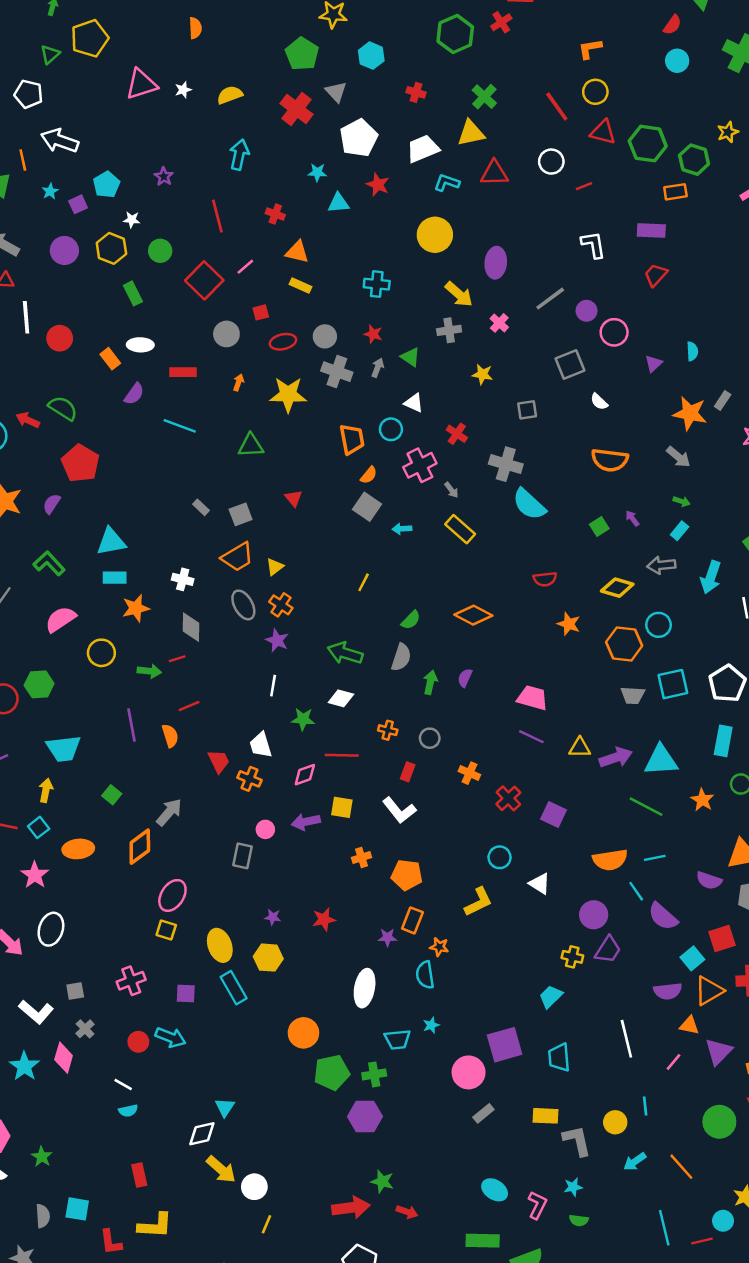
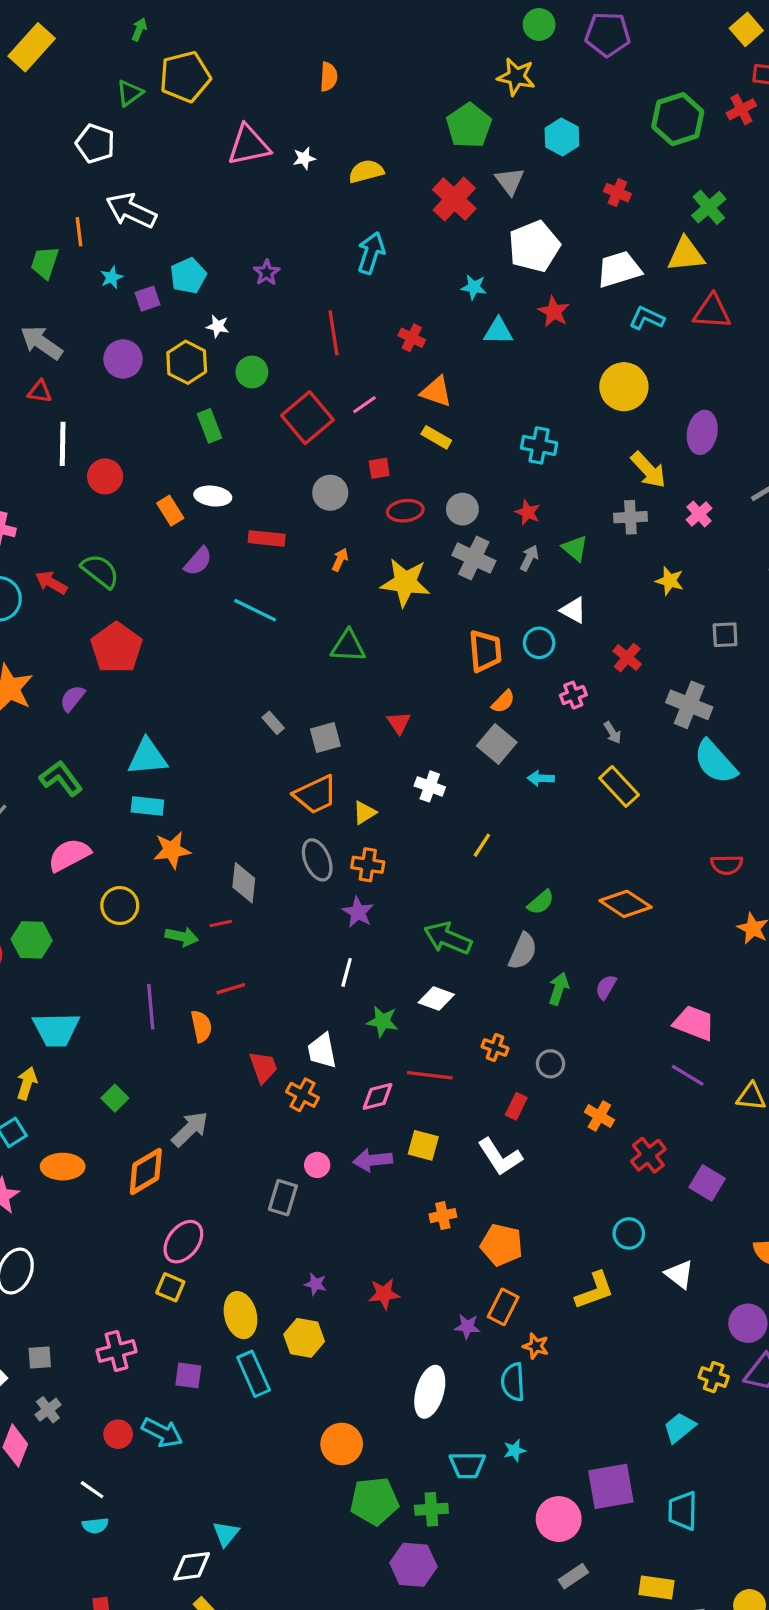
pink cross: (420, 465) -> (573, 695), size x0.6
white cross: (183, 579) -> (430, 786), moved
orange cross: (281, 605) -> (368, 865), turned -30

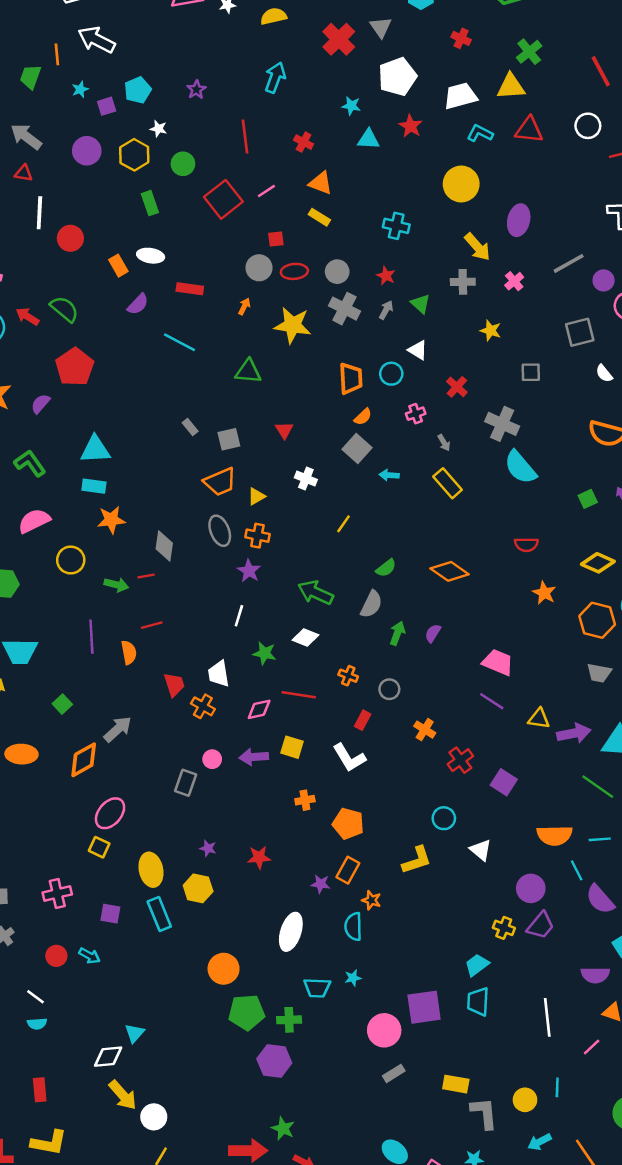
gray circle: (330, 493) -> (259, 268), moved
cyan arrow: (162, 1433) -> (89, 956), size x0.7
cyan trapezoid: (683, 1511) -> (478, 1002), moved

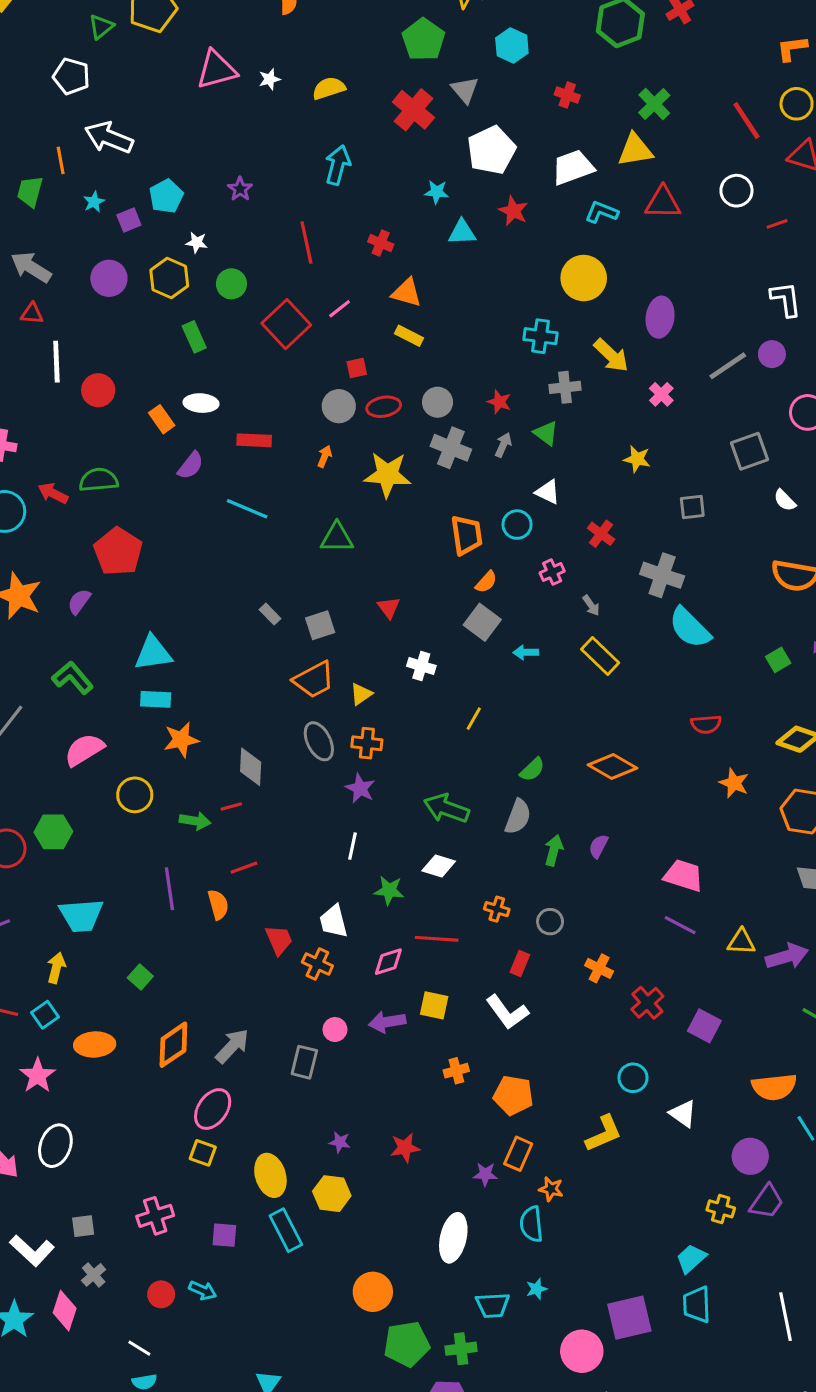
cyan cross: (396, 226) -> (541, 336), moved
purple circle: (604, 280) -> (772, 354), moved
gray cross: (463, 282) -> (565, 387), moved
green semicircle: (64, 309) -> (99, 480), turned -40
gray arrow: (118, 729) -> (232, 1046), moved

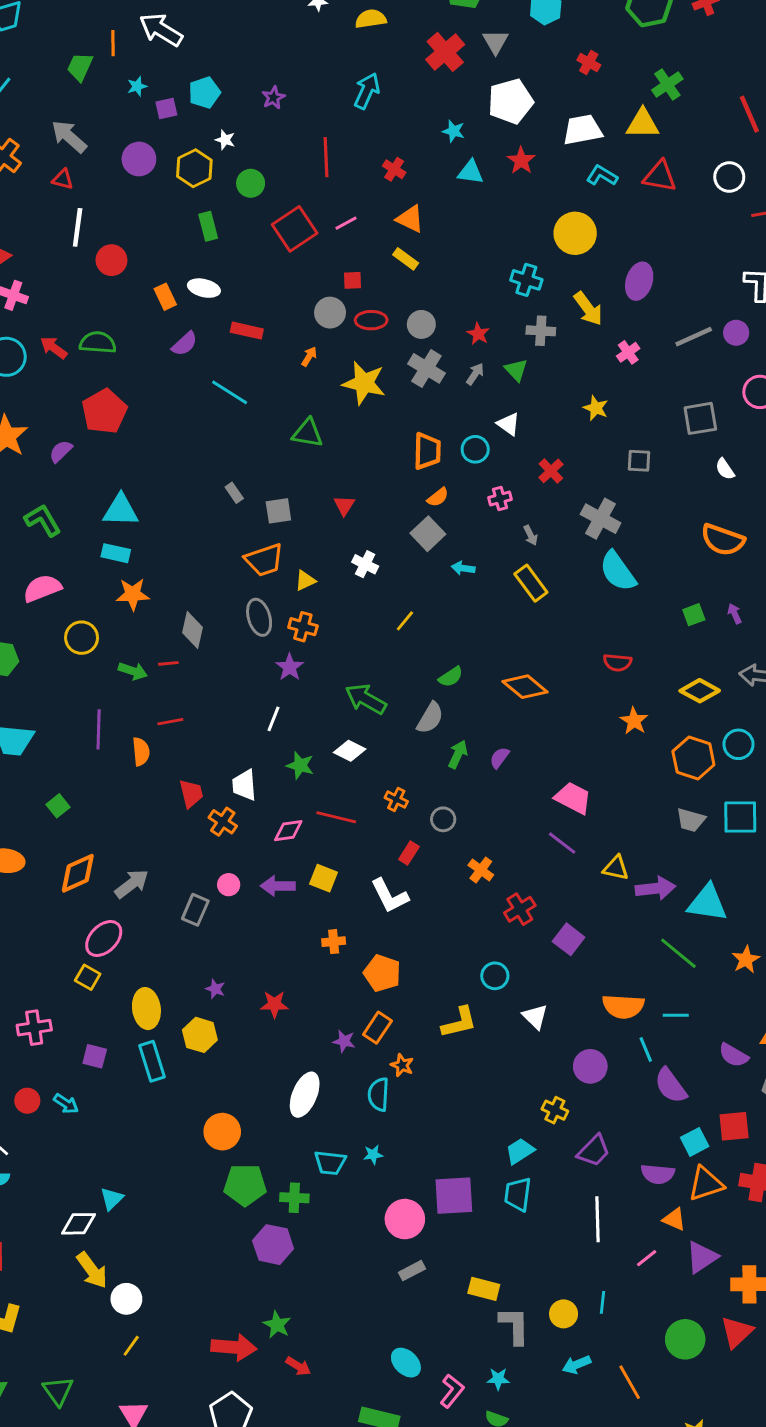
purple trapezoid: (767, 1202) -> (594, 1151), moved

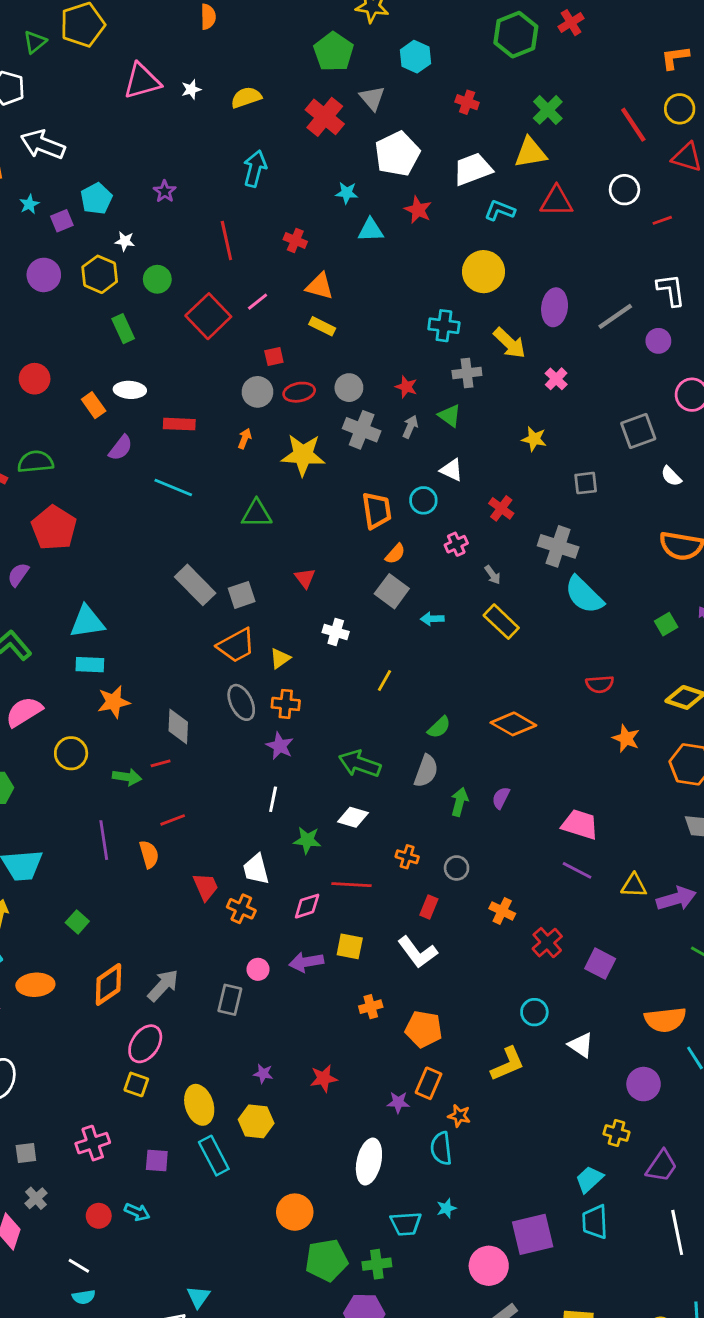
gray line: (694, 337) -> (615, 316), moved
gray rectangle: (234, 493) -> (195, 585), size x2.0

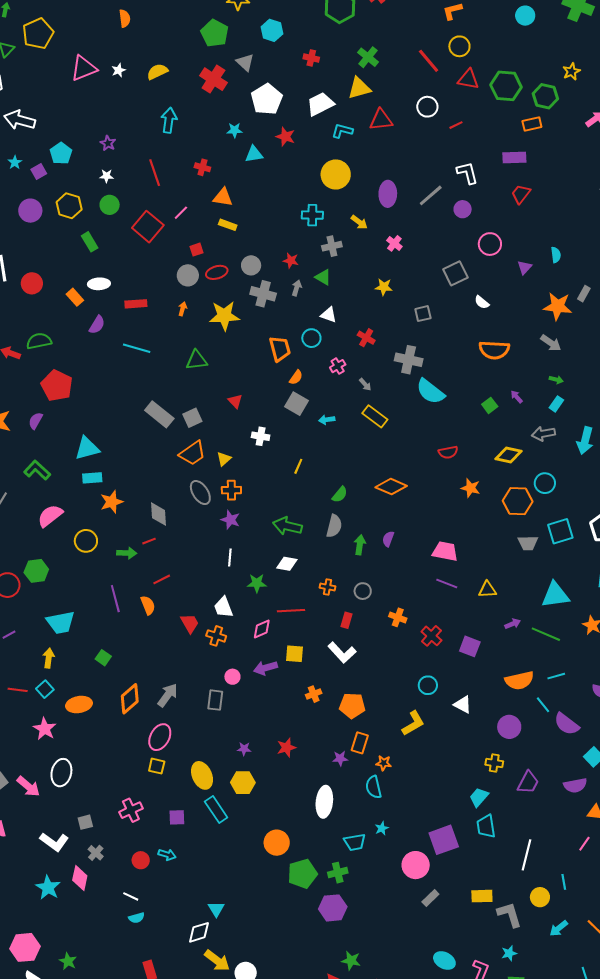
white star: (125, 241) -> (107, 176), moved
yellow arrow: (509, 343) -> (359, 222), size x0.7
purple arrow: (676, 899) -> (513, 624), moved, size x0.6
white line: (677, 1232) -> (526, 855), moved, turned 32

